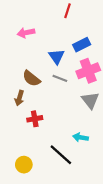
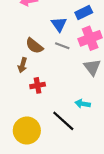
yellow circle: (24, 165) -> (27, 130), size x1.6

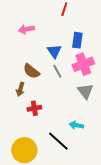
blue rectangle: (84, 13) -> (77, 40), turned -56
gray line: (62, 46) -> (57, 71), turned 40

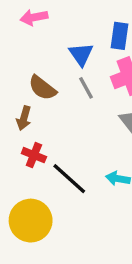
red cross: (34, 108) -> (34, 155), moved, turned 32
black line: (58, 141) -> (69, 179), moved

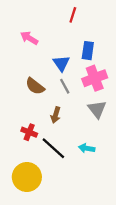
pink arrow: (34, 17) -> (29, 38), turned 42
brown arrow: (24, 118) -> (56, 115), moved

